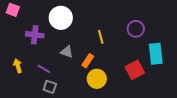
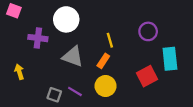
gray triangle: (67, 52) -> (73, 57), size x1.5
orange rectangle: (88, 61) -> (103, 61), moved
purple line: (44, 69) -> (75, 91), moved

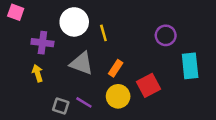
yellow line: (110, 40) -> (103, 33), moved
yellow arrow: (19, 72) -> (38, 73), moved
red square: (147, 76) -> (149, 85), moved

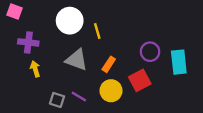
purple circle: (166, 35) -> (150, 52), moved
purple cross: (42, 43) -> (28, 42), moved

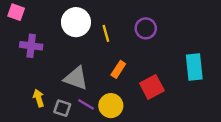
purple circle: (150, 52) -> (146, 28), moved
gray triangle: (77, 60) -> (76, 78), moved
yellow arrow: (35, 69) -> (39, 98), moved
yellow circle: (111, 91) -> (111, 106), moved

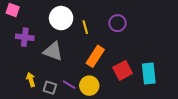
cyan rectangle: (194, 67) -> (149, 73), moved
orange rectangle: (118, 69) -> (95, 56), size x1.5
gray triangle: (76, 78) -> (53, 51), moved

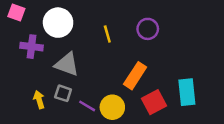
white circle: (61, 18) -> (58, 23), moved
orange rectangle: (95, 56) -> (135, 76), moved
red square: (123, 70) -> (154, 102), moved
gray square: (50, 88) -> (63, 93), moved

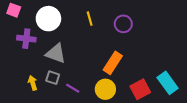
yellow line: (107, 34) -> (90, 19), moved
cyan rectangle: (187, 92) -> (168, 83), moved, turned -30
red square: (154, 102) -> (140, 89), moved
yellow circle: (112, 107) -> (105, 89), moved

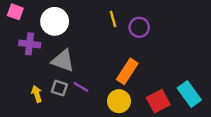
yellow line: (90, 19) -> (113, 19), moved
purple line: (73, 88) -> (81, 87), moved

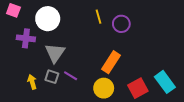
gray triangle: (63, 61) -> (55, 53), turned 45

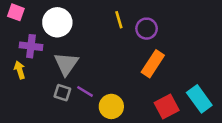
orange rectangle: (111, 62) -> (153, 64), moved
yellow arrow: (32, 82) -> (20, 70), moved
yellow circle: (104, 88) -> (111, 106), moved

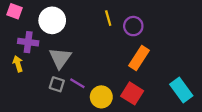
red square: (167, 106) -> (132, 93), moved, turned -30

